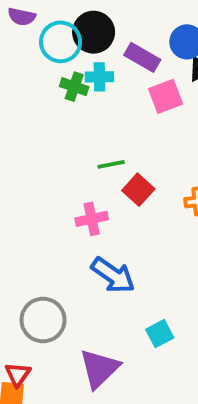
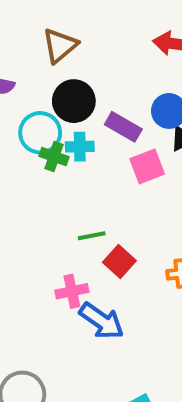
cyan circle: (61, 42) -> (40, 133), moved
blue arrow: (113, 275) -> (102, 321), moved

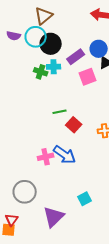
purple rectangle: (123, 127) -> (76, 57), turned -66
cyan circle: (40, 133) -> (36, 37), moved
pink cross: (72, 291) -> (46, 157), moved

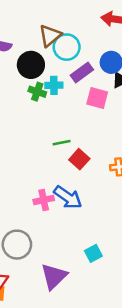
brown triangle: (44, 16) -> (50, 36), moved
cyan circle: (36, 37) -> (67, 47), moved
black circle: (51, 44) -> (31, 65), moved
pink square: (88, 77) -> (97, 98), turned 36

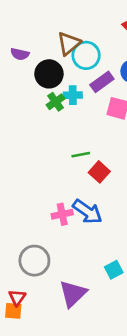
green cross: (37, 92) -> (56, 102), turned 36

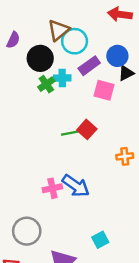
purple semicircle: (20, 54) -> (13, 40), turned -77
red square: (99, 172) -> (87, 129), moved

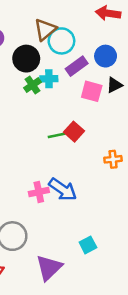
black triangle: (126, 73) -> (114, 85), moved

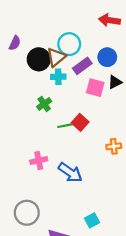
brown triangle: (45, 30) -> (56, 57), moved
green cross: (33, 85) -> (44, 104), moved
pink cross: (39, 192) -> (39, 161), moved

